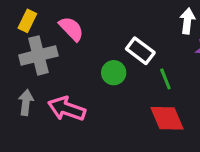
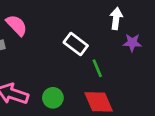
green circle: (114, 73) -> (53, 98), moved

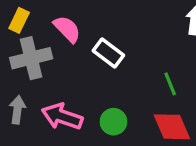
white rectangle: (76, 44) -> (108, 53), moved

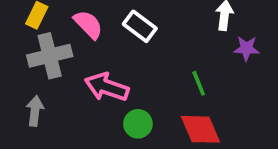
white rectangle: (108, 53) -> (140, 26), moved
pink arrow: (62, 117) -> (107, 87), moved

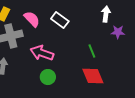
green circle: (138, 124) -> (48, 77), moved

